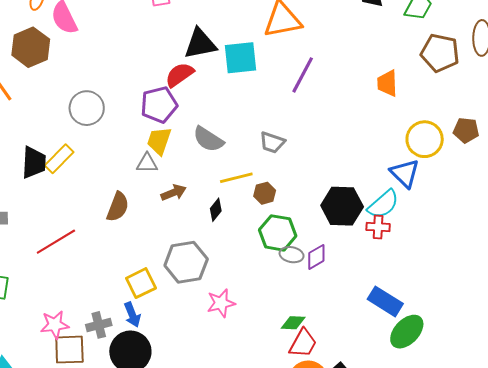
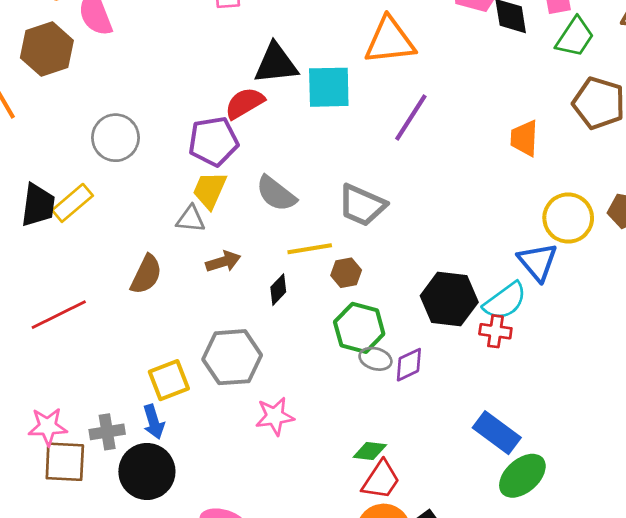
gray trapezoid: (272, 143) -> (362, 205), size x1.4

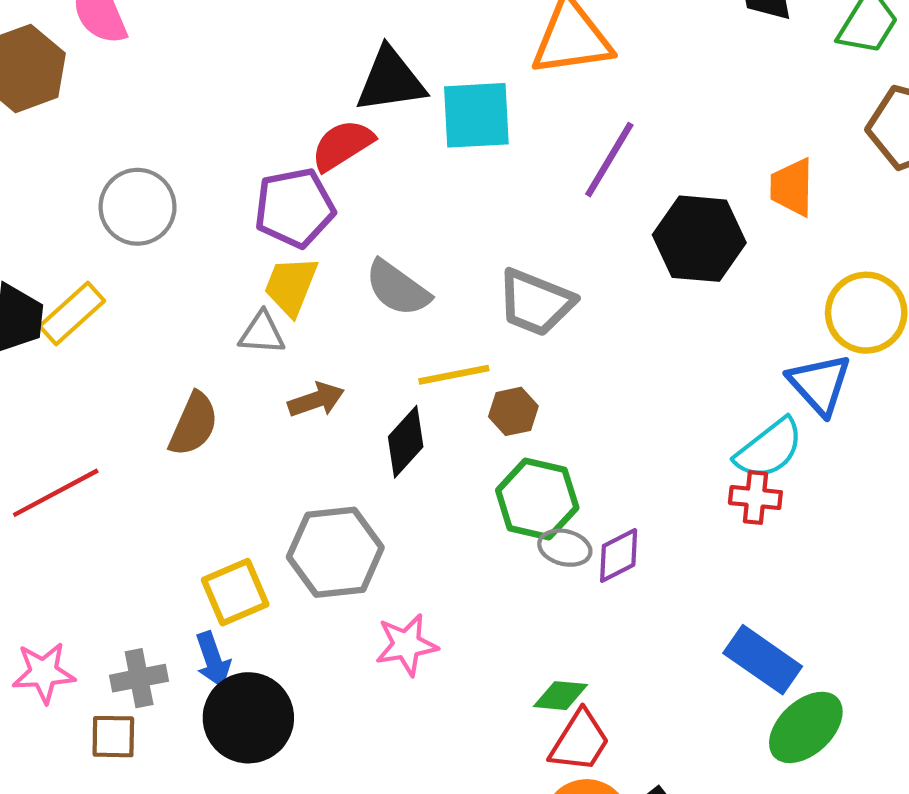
black diamond: (278, 290) -> (406, 442), size x1.4
black hexagon: (449, 299) -> (699, 239), moved
brown square: (65, 462) -> (113, 737), moved, size x0.7
black circle: (147, 471) -> (248, 718), moved

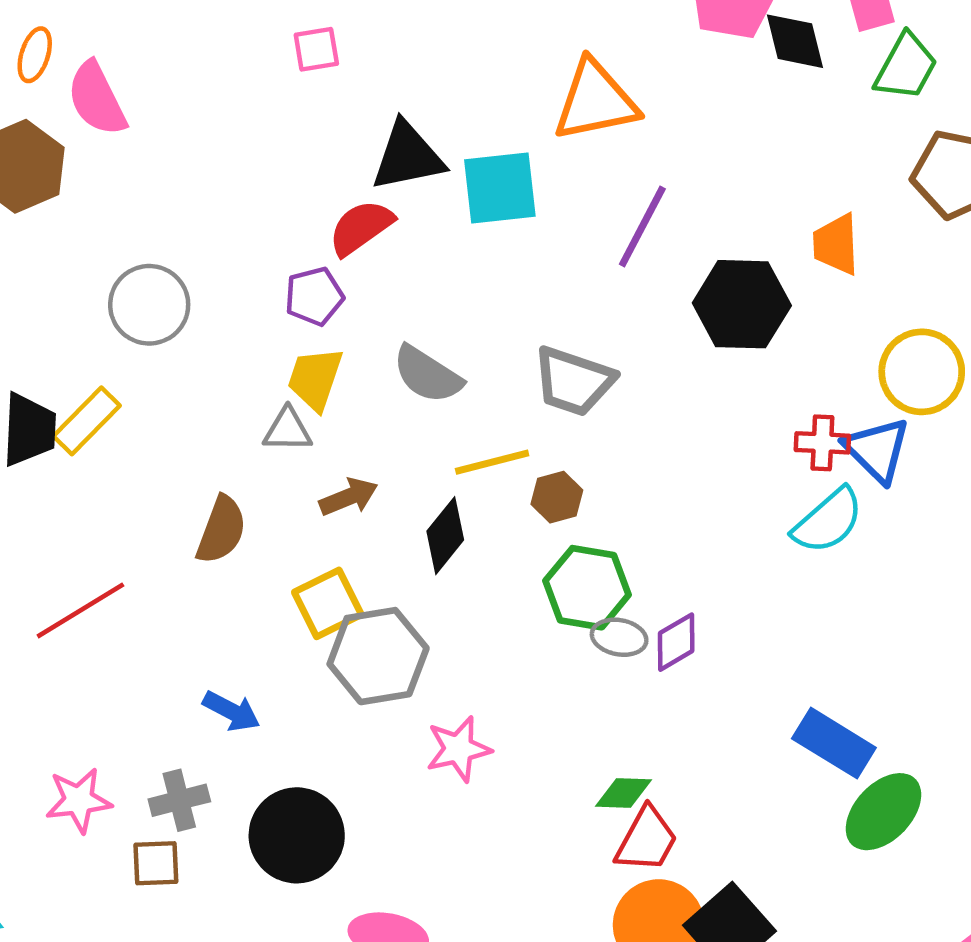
purple pentagon: (295, 208) -> (314, 296), size x0.7
red cross: (755, 498) -> (822, 443), moved
yellow square: (235, 592) -> (328, 603), moved
blue arrow: (213, 660) -> (231, 711), moved, turned -40

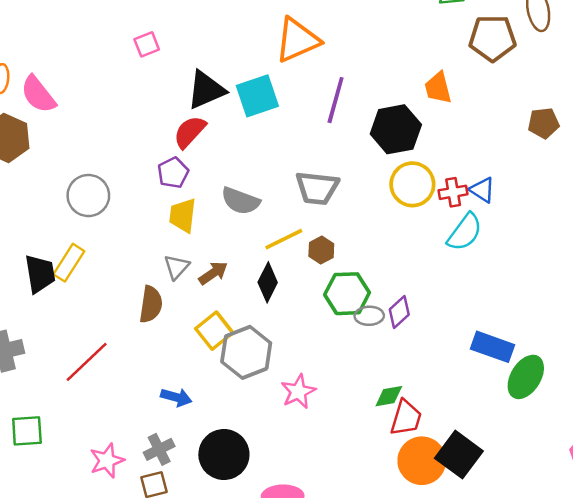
yellow circle: (922, 372) -> (412, 184), moved
gray triangle: (288, 430) -> (177, 267), moved, turned -36
blue triangle: (877, 450) -> (482, 190), size x0.7

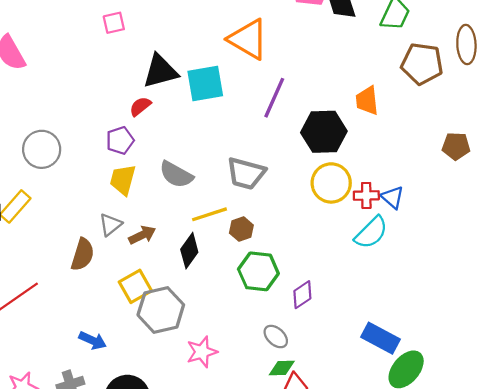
orange triangle: (297, 40) -> (248, 39), turned 45
red semicircle: (190, 132) -> (140, 106), size x0.7
gray ellipse: (369, 316) -> (276, 337), moved, turned 35

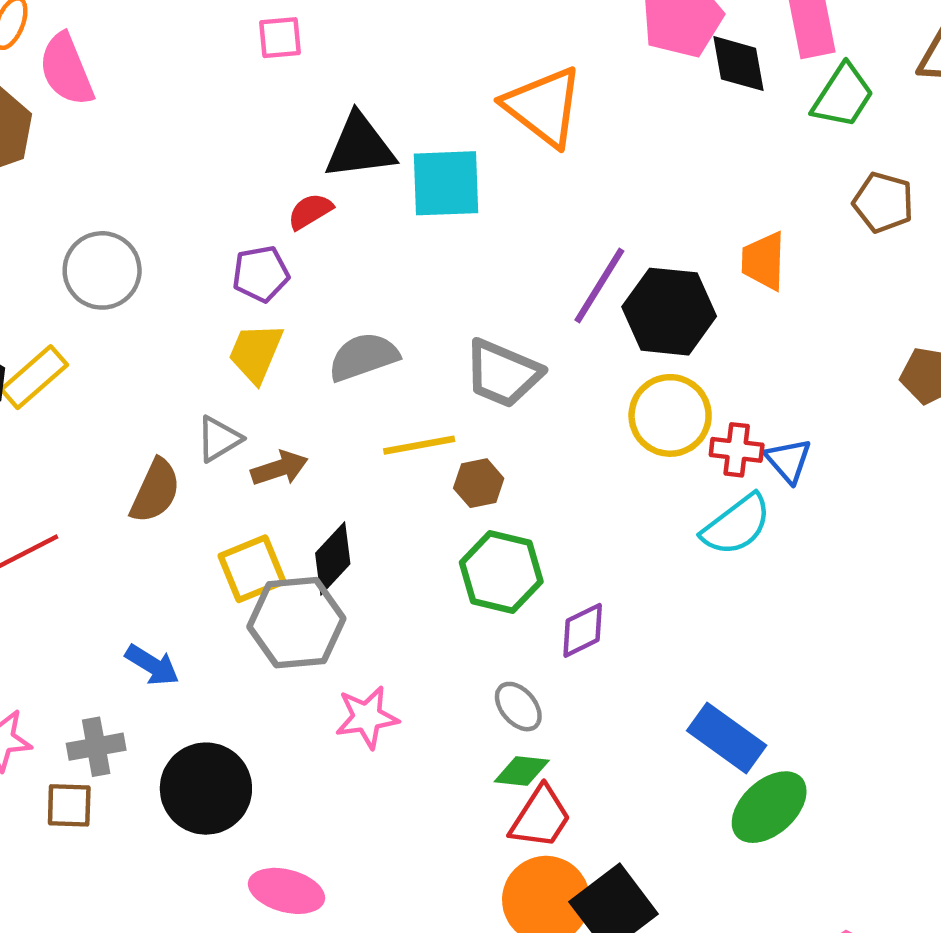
brown pentagon: (422, 64) -> (883, 202), size x0.7
purple line: (274, 98) -> (599, 286), moved
gray semicircle: (176, 174) -> (363, 357), turned 124
black diamond: (189, 251) -> (333, 559), moved

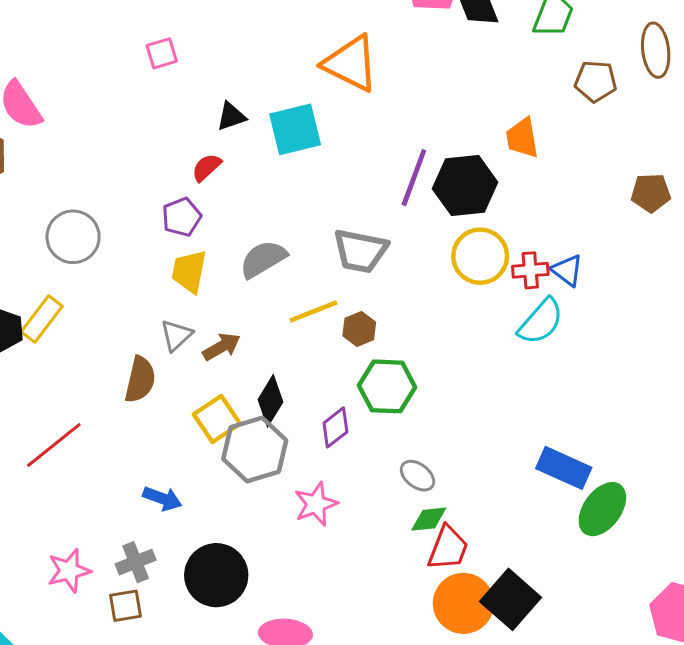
black triangle: (360, 147) -> (231, 116), size x0.6
purple diamond: (583, 630) -> (335, 427), moved

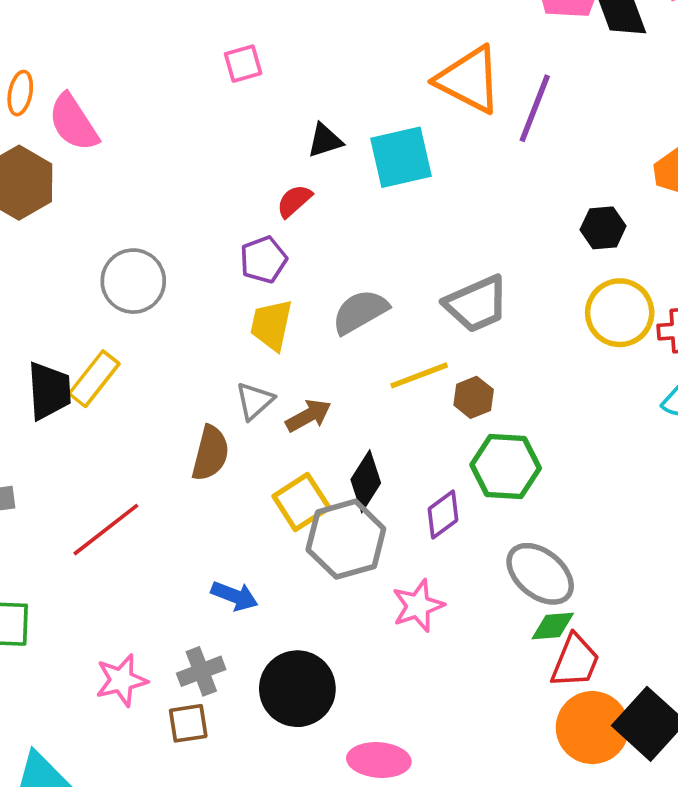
purple line: (414, 178) -> (535, 108), moved
black hexagon: (465, 186) -> (603, 228), size x0.6
gray trapezoid: (360, 251) -> (477, 304), turned -36
gray ellipse: (418, 476) -> (540, 574), size x1.6

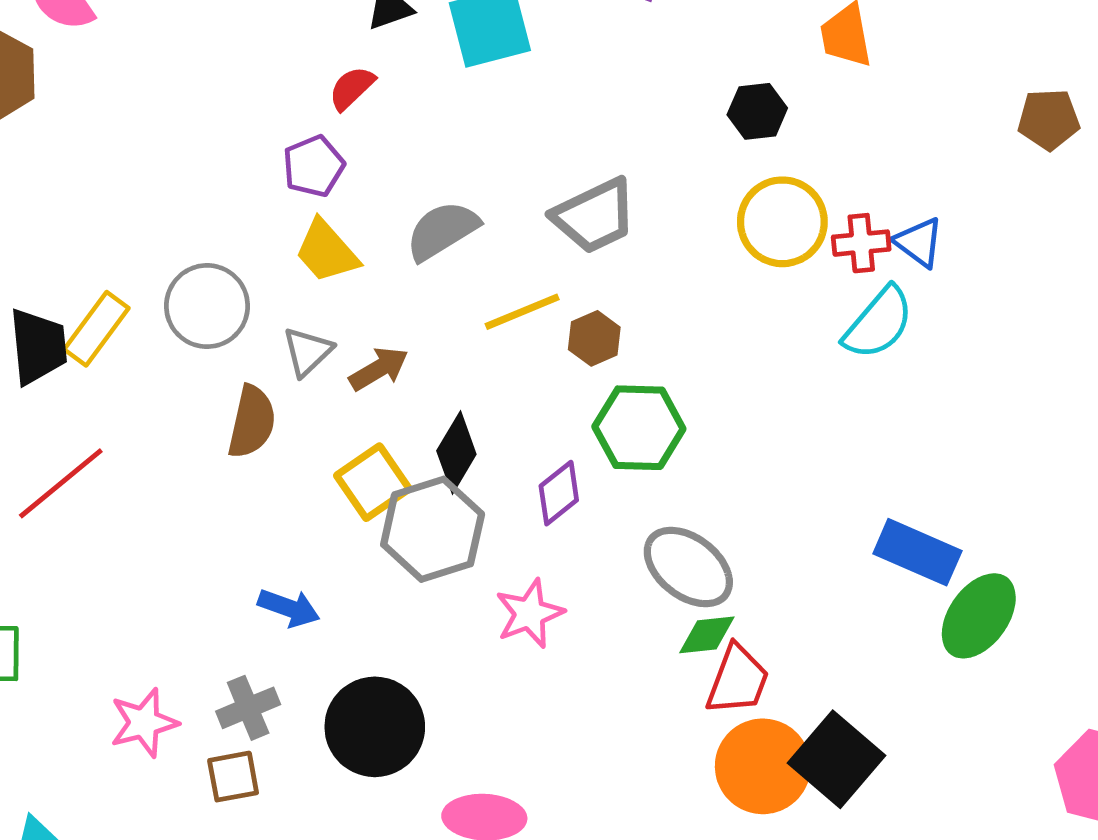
gray circle: (133, 281) -> (207, 306), moved
yellow trapezoid: (271, 325) -> (327, 251), turned -52
red line: (106, 530) -> (61, 483), moved

